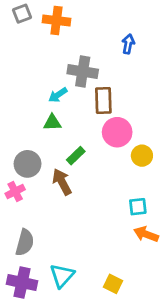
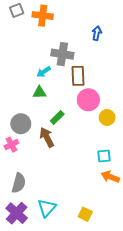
purple cross: (22, 283) -> (17, 213), turned 30

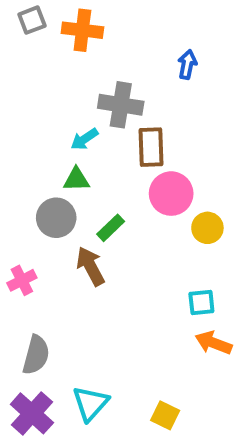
gray circle: (21, 124) -> (56, 218), moved

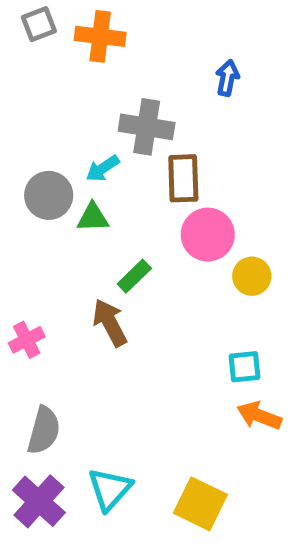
gray circle: (56, 218) -> (49, 195), moved
yellow square: (165, 415) -> (200, 504), size x1.5

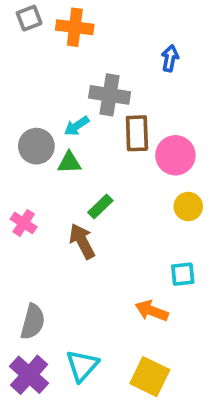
pink circle: (208, 235) -> (175, 155), moved
pink cross: (27, 340) -> (24, 223), moved, turned -30
orange arrow: (259, 416) -> (152, 311), moved

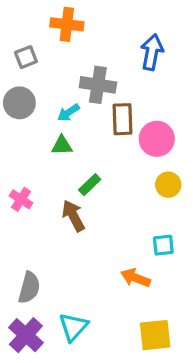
gray square: (29, 18) -> (26, 57), moved
blue arrow: (170, 58) -> (152, 52), size x1.5
gray circle: (36, 146) -> (19, 103), moved
yellow square: (150, 377) -> (155, 335), moved, turned -32

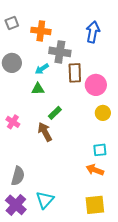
orange cross: (67, 24) -> (41, 31), moved
gray square: (26, 57) -> (12, 23), moved
orange arrow: (136, 278) -> (95, 170), moved

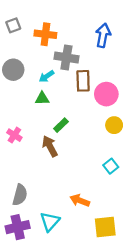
cyan square: (100, 150) -> (111, 166), turned -32
orange arrow: (95, 170) -> (80, 200), moved
purple cross: (16, 205) -> (18, 227), turned 35

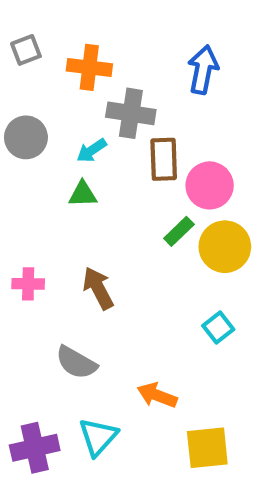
green rectangle: (61, 125) -> (179, 231), moved
yellow circle: (114, 125) -> (225, 247), size x1.5
pink cross: (14, 135) -> (28, 284), moved, turned -32
gray semicircle: (20, 195) -> (76, 363), moved, turned 105

